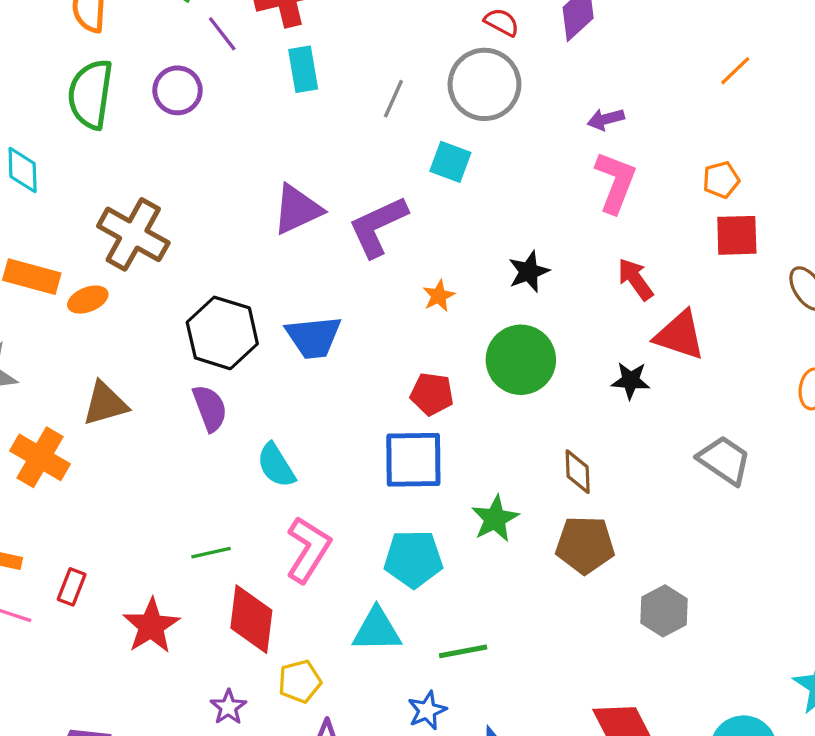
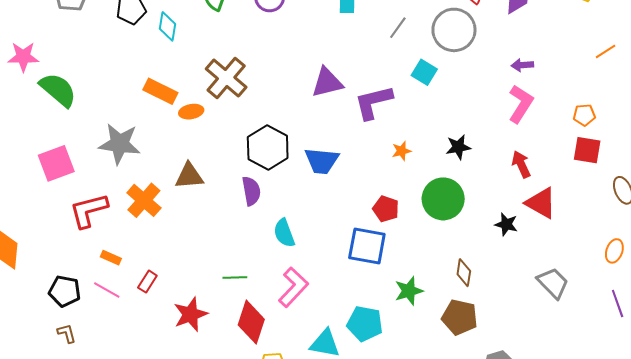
cyan pentagon: (413, 559) -> (365, 324), moved

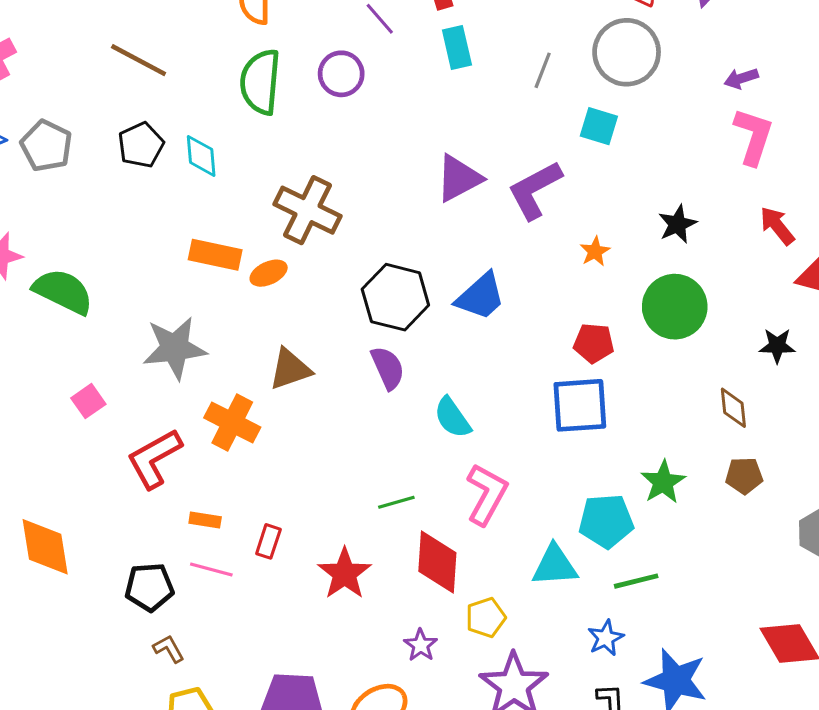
blue trapezoid: (322, 161) -> (481, 296), turned -33
pink square: (56, 163) -> (88, 401), size x0.6
black star: (506, 224) -> (777, 346), moved
green star: (409, 291) -> (663, 482), moved
brown pentagon: (460, 317) -> (744, 476), size x0.7

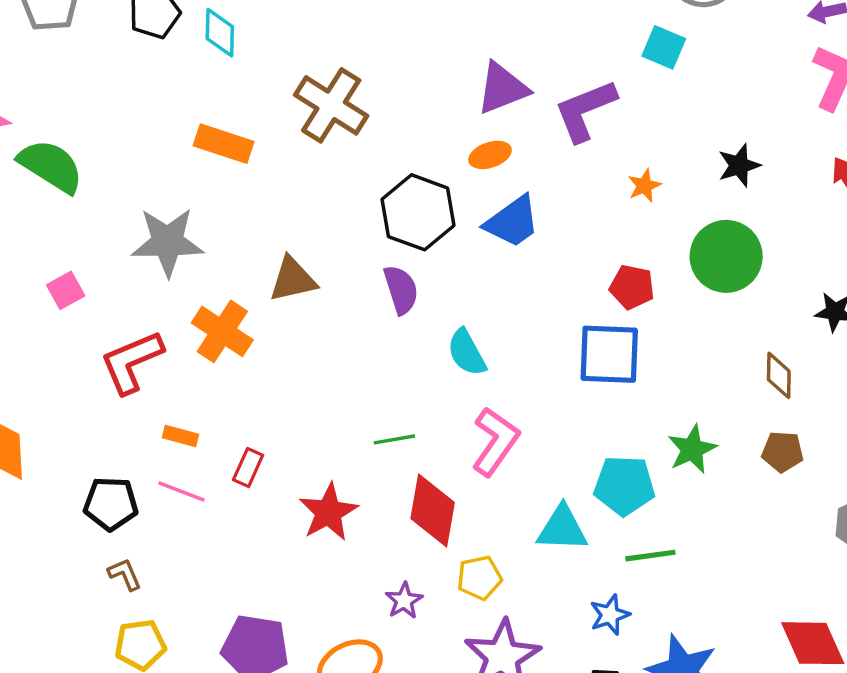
orange ellipse: (269, 273) -> (490, 155), moved

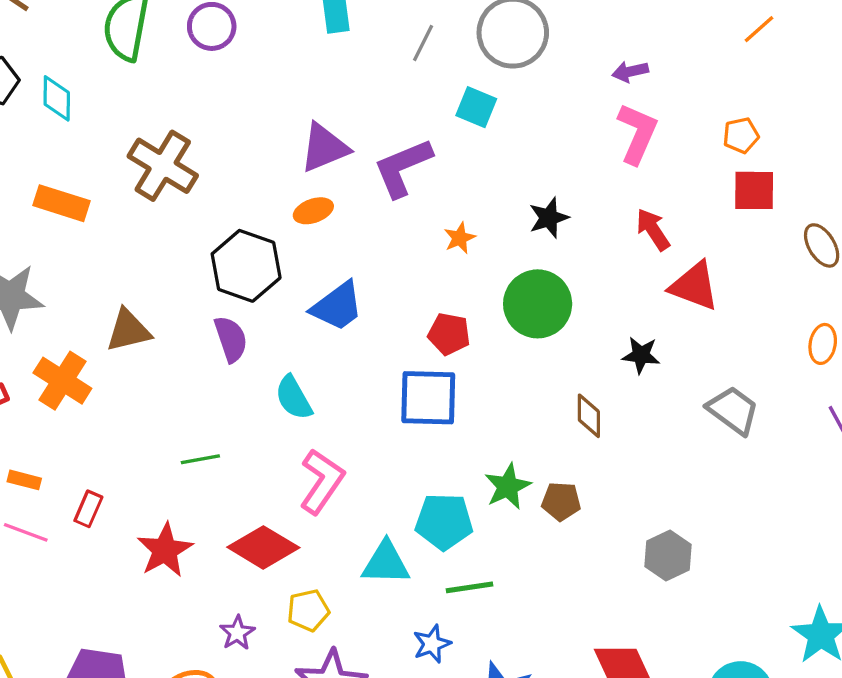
blue trapezoid: (512, 222) -> (337, 306), moved
green line: (394, 439) -> (200, 459), moved
brown pentagon: (783, 452) -> (561, 501), moved
red diamond: (433, 511) -> (263, 547), turned -68

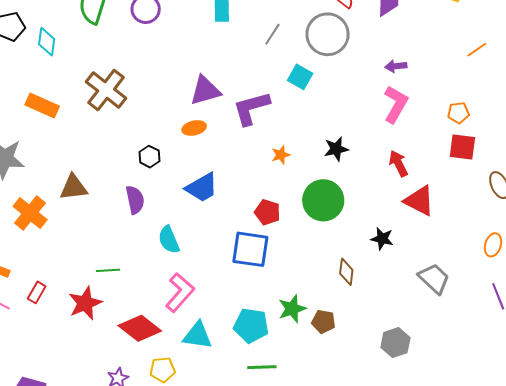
black hexagon: (246, 266) -> (149, 157), size x0.5
red star: (165, 550) -> (85, 303), moved
gray hexagon: (668, 556) -> (395, 343), moved
cyan triangle: (386, 563) -> (197, 335), moved

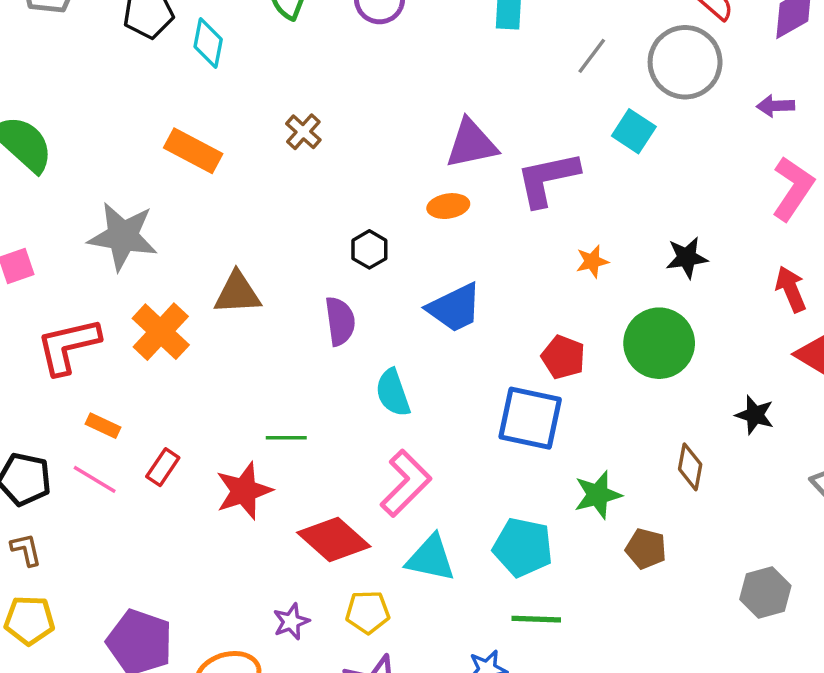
purple arrow: (396, 66) -> (776, 106), moved
brown cross: (106, 90) -> (303, 132), size x0.5
green star: (292, 309) -> (598, 495), moved

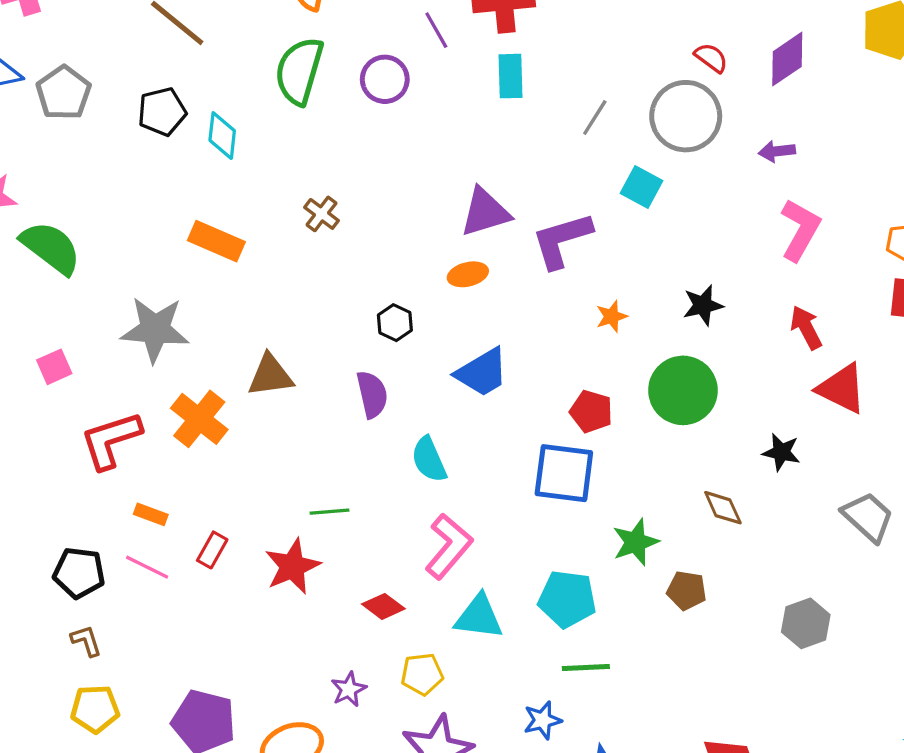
brown diamond: (690, 467) -> (723, 508), turned -30
red diamond: (334, 539) -> (383, 606), size x0.6

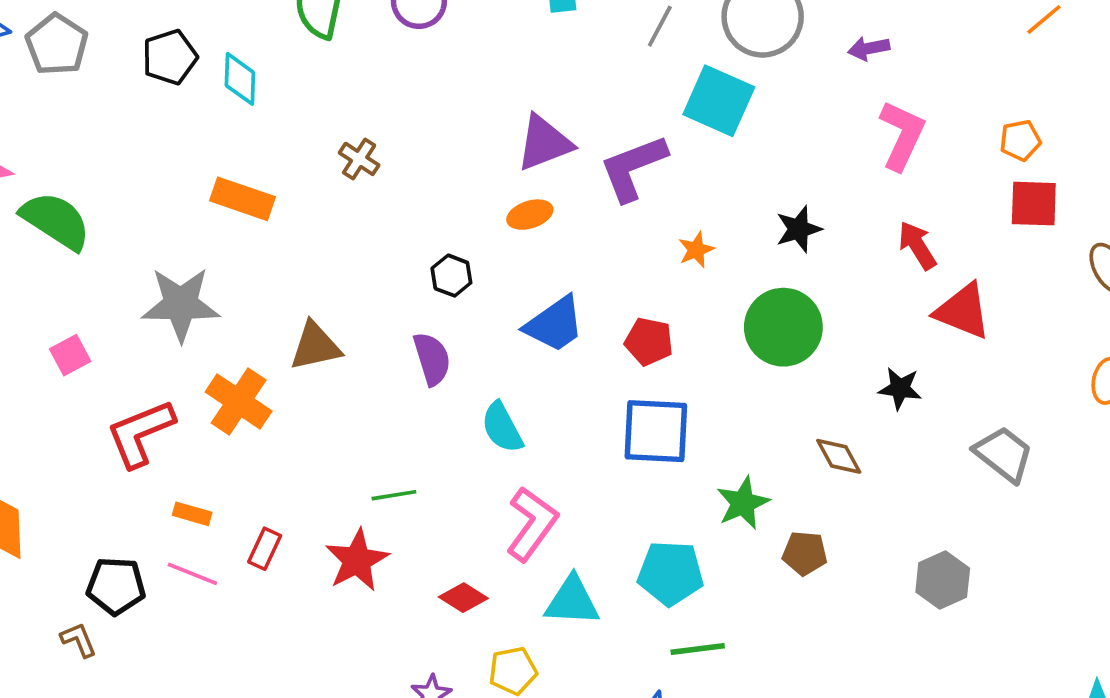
cyan square: (642, 187) -> (719, 101), size x1.5
red pentagon: (591, 411) -> (649, 341), moved
brown L-shape: (86, 641) -> (79, 640), moved

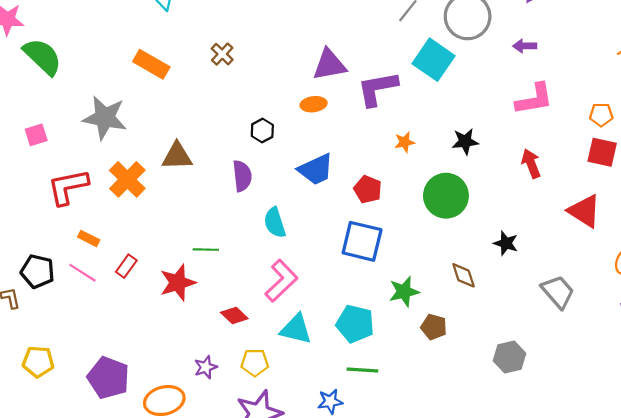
pink L-shape: (902, 135) -> (534, 99), turned 45
red triangle: (963, 311) -> (584, 211), moved

